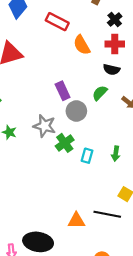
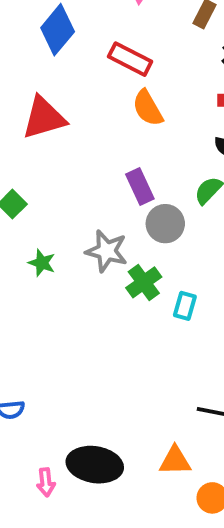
orange semicircle: (82, 45) -> (148, 108), moved
orange triangle: (76, 221) -> (175, 461), moved

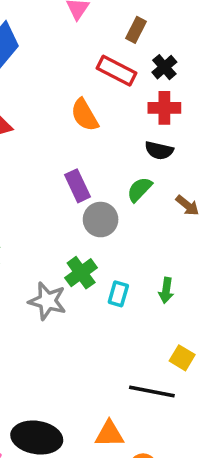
red rectangle: (130, 59) -> (116, 71), moved
gray star: (107, 251) -> (47, 301), moved

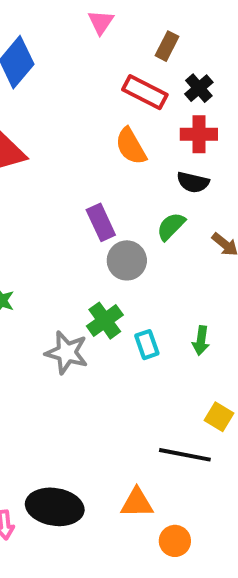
orange semicircle: (85, 115) -> (131, 146), moved
cyan rectangle: (118, 294) -> (147, 345), turned -35

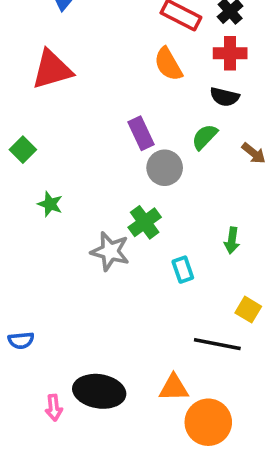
cyan rectangle: (147, 345) -> (183, 270), moved
orange circle: (175, 541) -> (208, 422), size x1.6

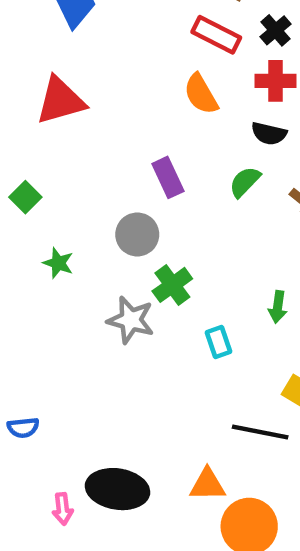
gray circle: (165, 168) -> (137, 234), moved

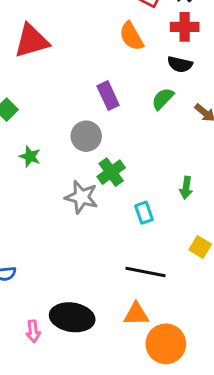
black line: (260, 432) -> (146, 272), moved

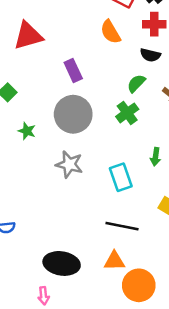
purple rectangle: (108, 96) -> (73, 70), moved
gray circle: (86, 136) -> (73, 114), size x1.5
green cross: (111, 172) -> (127, 113), moved
cyan rectangle: (144, 213) -> (121, 177), size x1.5
pink arrow: (33, 331) -> (44, 296), moved

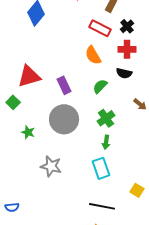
red triangle: (28, 36) -> (29, 76), moved
green semicircle: (136, 83) -> (100, 86), moved
green arrow: (155, 157) -> (106, 142), moved
gray star: (69, 164) -> (51, 166), moved

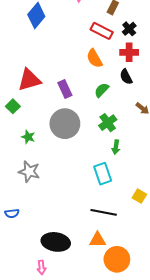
black semicircle: (124, 73) -> (126, 77), turned 49
green arrow: (106, 142) -> (116, 147), moved
gray star: (51, 166) -> (29, 172), moved

